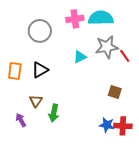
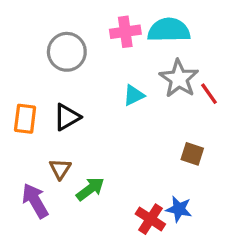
gray star: (107, 47) -> (179, 79), turned -30
green arrow: (54, 113) -> (90, 189), turned -138
purple arrow: (21, 120) -> (35, 201), size x1.5
red cross: (123, 126) -> (150, 219), moved, turned 30

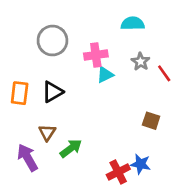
cyan semicircle: (169, 30) -> (133, 23), size x0.7
pink cross: (125, 32) -> (96, 55), moved
gray star: (179, 79) -> (141, 62), size x0.6
red cross: (150, 219) -> (118, 172), turned 30

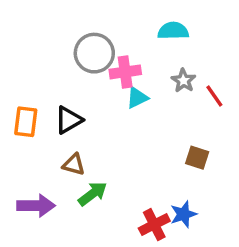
gray circle: (52, 41) -> (94, 53), moved
brown triangle: (47, 133) -> (74, 165), moved, turned -48
purple arrow: (27, 158) -> (36, 206), turned 120
blue star: (141, 164) -> (183, 214), turned -30

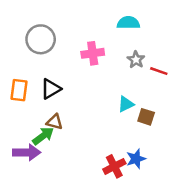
gray circle: (94, 53) -> (41, 39), moved
red line: (214, 96) -> (159, 71), turned -36
cyan triangle: (137, 98) -> (126, 104), moved
green arrow: (93, 194) -> (43, 136), moved

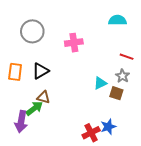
cyan semicircle: (128, 23) -> (117, 20), moved
gray star: (136, 60) -> (122, 76), moved
purple arrow: (27, 152) -> (21, 122), turned 100

